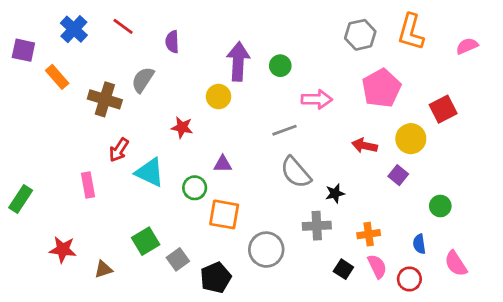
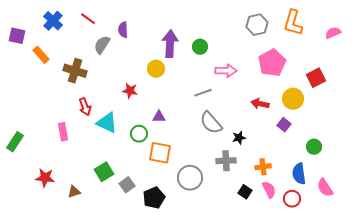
gray semicircle: (143, 80) -> (102, 45), moved
red arrow: (119, 150) -> (85, 107), turned -54
blue semicircle: (419, 244) -> (299, 174), size x1.5

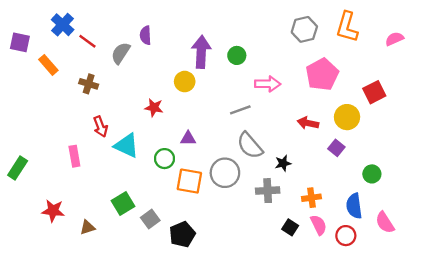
red line: (88, 19) -> (87, 41), moved
brown cross: (75, 71) -> (89, 84), size x0.7
gray circle: (190, 178) -> (225, 173), moved

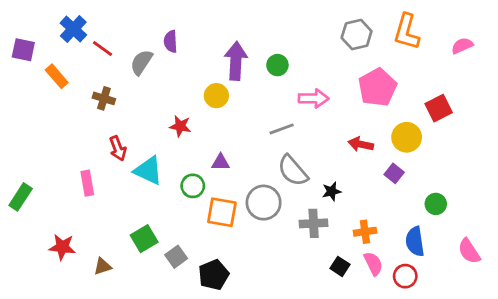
pink semicircle: (385, 223) -> (469, 251), moved

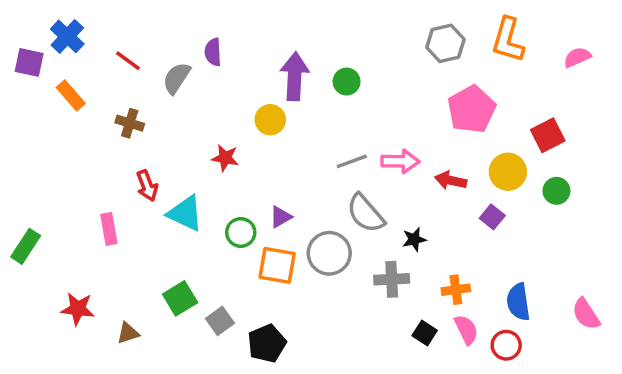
blue cross: (73, 29) -> (67, 36), moved
pink arrow: (314, 98) -> (400, 161), moved
purple triangle: (221, 162) -> (281, 217), moved, turned -30
green circle: (436, 204) -> (556, 191), moved

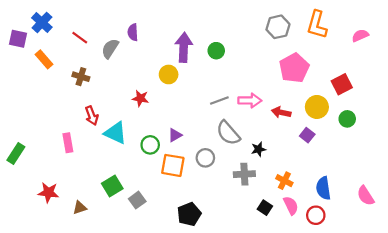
gray circle: (329, 253) -> (205, 158), size x0.7
orange cross: (456, 290) -> (284, 181), turned 35
black pentagon: (267, 343) -> (189, 214), moved

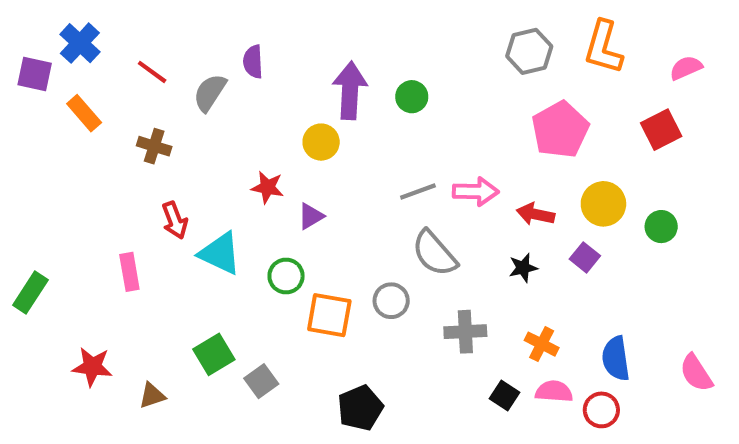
red square: (342, 84) -> (661, 130), moved
purple triangle: (175, 135) -> (311, 216), moved
black star: (258, 149) -> (523, 268), moved
pink semicircle: (291, 205) -> (554, 391), turned -60

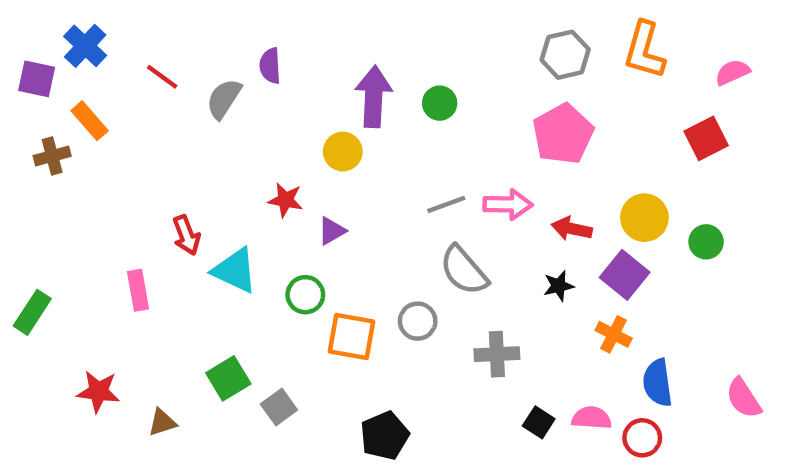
pink pentagon: (560, 130) -> (563, 134), moved
brown cross: (154, 146) -> (52, 156), moved, turned -32
purple square: (585, 257) -> (625, 275), size x1.5
orange cross: (542, 344) -> (614, 334), moved

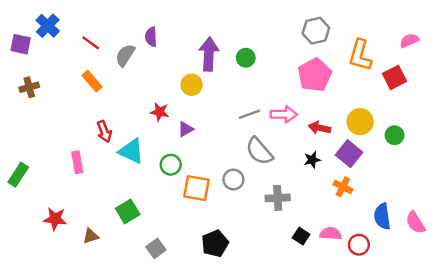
orange L-shape: (644, 50) -> (360, 55), moved
orange rectangle: (90, 121) -> (92, 81), moved
blue semicircle: (658, 383) -> (382, 216), moved
gray square: (279, 407) -> (156, 248), moved

